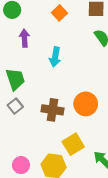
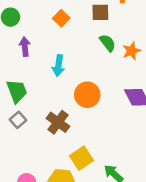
orange circle: (86, 104) -> (87, 95), moved
brown cross: (53, 110) -> (58, 122), turned 30

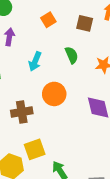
green semicircle: (108, 43) -> (72, 55), moved
brown cross: (58, 122) -> (22, 112), turned 30

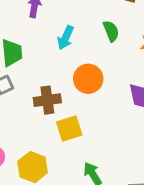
yellow square: (35, 149) -> (69, 128), moved

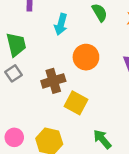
yellow square: (69, 128) -> (76, 103), turned -35

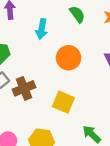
brown cross: (53, 81) -> (24, 88), moved

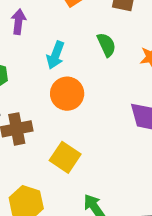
orange circle: (69, 58) -> (67, 94), moved

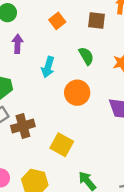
orange circle: (67, 94) -> (77, 93), moved

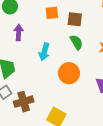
brown square: (97, 20) -> (75, 19), moved
orange square: (57, 21) -> (52, 13), turned 32

